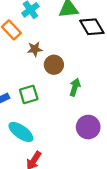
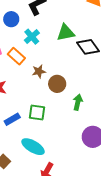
green square: (29, 94) -> (37, 112), turned 30

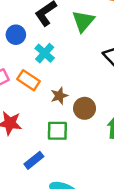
green triangle: (66, 33) -> (83, 21), moved, turned -30
green square: (37, 112) -> (57, 131), moved

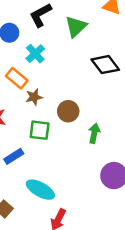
brown star: (59, 96) -> (34, 97), moved

